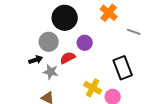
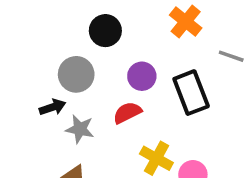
black circle: (65, 18) -> (105, 31), size x0.7
red semicircle: (68, 58) -> (127, 113), moved
black rectangle: (123, 68) -> (191, 93), moved

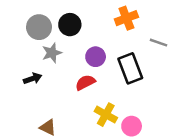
orange cross: (186, 21) -> (126, 18), turned 30
gray circle: (76, 74) -> (39, 27), moved
gray star: (80, 129) -> (52, 53), moved, turned -30

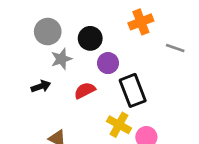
black circle: (70, 25) -> (90, 38), moved
black rectangle: (130, 68) -> (133, 90), moved
red semicircle: (85, 82) -> (85, 90), moved

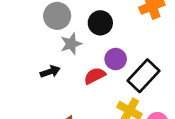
purple circle: (108, 63) -> (116, 59), moved
black rectangle: (133, 90) -> (143, 76), turned 64

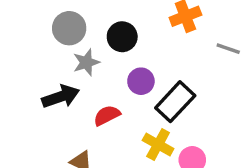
black arrow: (50, 72) -> (61, 97), size x1.5
red semicircle: (95, 76) -> (107, 115), moved

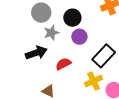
purple circle: (141, 81) -> (79, 37), moved
yellow cross: (158, 144) -> (94, 81), turned 36

